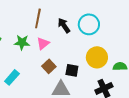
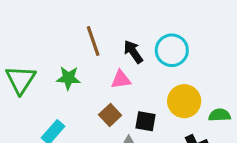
brown line: (38, 18) -> (93, 41), turned -30
pink triangle: (43, 43) -> (121, 80), moved, turned 32

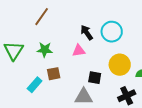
brown line: (93, 41) -> (42, 17), moved, turned 54
brown square: (110, 115) -> (54, 74), moved, turned 32

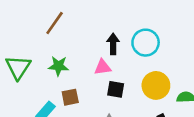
black arrow: (87, 33) -> (113, 44), turned 35
black square: (95, 78) -> (116, 89), moved

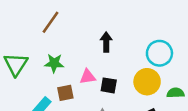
cyan circle: (146, 43) -> (159, 53), moved
pink triangle: (103, 67) -> (88, 77), moved

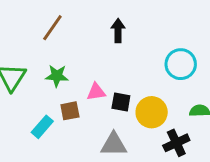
black arrow: (106, 42) -> (118, 31), moved
yellow circle: (147, 82) -> (152, 112), moved

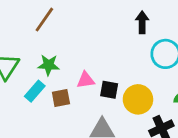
black arrow: (118, 31) -> (142, 22), moved
cyan rectangle: (42, 127) -> (35, 91), moved

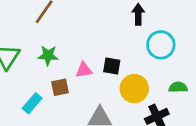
black square: (109, 90) -> (112, 66), moved
cyan rectangle: (35, 91) -> (32, 103), moved

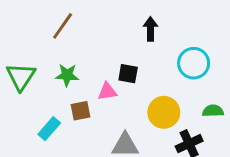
black arrow: (138, 14) -> (150, 29), moved
black square: (112, 66) -> (128, 74), moved

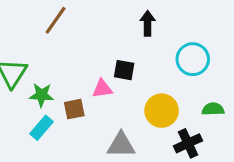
green star: (67, 75) -> (42, 95), moved

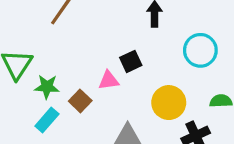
black square: (124, 70) -> (131, 61), turned -35
brown square: (74, 109) -> (80, 101), turned -35

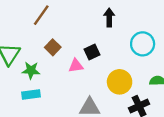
brown square: (80, 101) -> (53, 47), moved
cyan rectangle: (47, 120) -> (31, 95), turned 42

